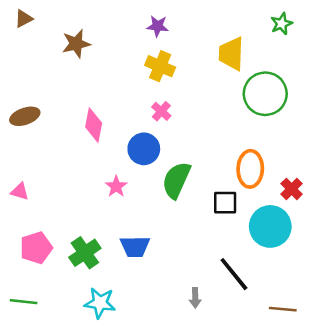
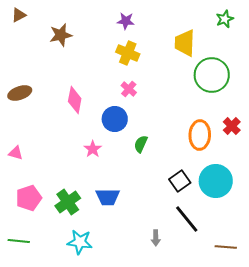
green semicircle: (176, 180) -> (141, 144), size x0.6
red cross: (292, 189) -> (232, 126), moved
black square: (225, 203) -> (180, 181), moved, turned -35

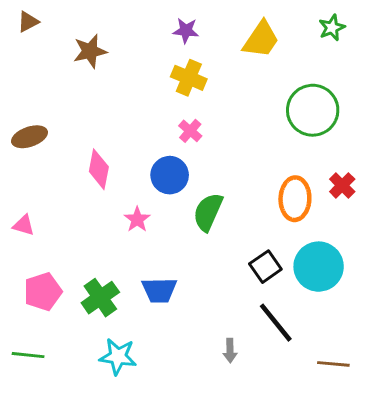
yellow trapezoid: (185, 43) -> (261, 39), moved, turned -148
pink diamond: (75, 100) -> (99, 169), moved
green semicircle: (141, 144) -> (208, 212), size x1.5

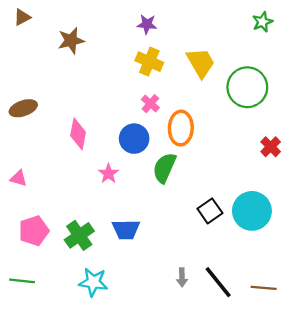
yellow trapezoid: (261, 39) -> (201, 63), moved, turned -64
orange ellipse: (295, 199) -> (181, 128), moved
black line: (276, 323) -> (218, 282), moved

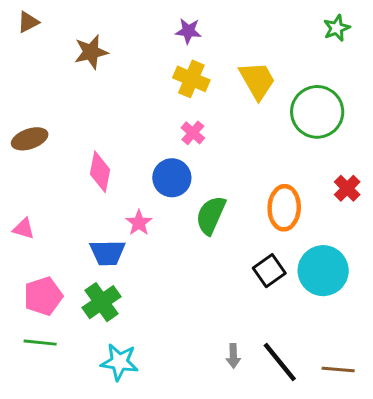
orange ellipse: (181, 128) -> (284, 208), moved
blue trapezoid: (126, 230) -> (107, 253), moved
green line: (22, 281) -> (40, 343), moved

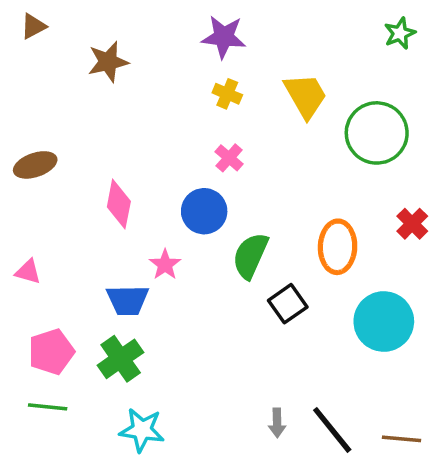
purple star: (188, 31) -> (224, 37), size x1.4
yellow cross: (191, 79) -> (227, 94), size x0.7
black square: (269, 271) -> (288, 304), moved

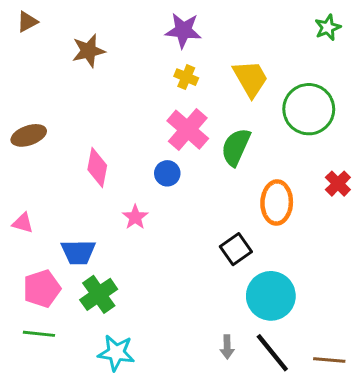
pink cross: (229, 158) -> (188, 130), size x1.8
blue circle: (204, 211) -> (167, 173), size x0.7
green semicircle: (250, 256) -> (236, 147), moved
blue trapezoid: (128, 300) -> (78, 252), moved
cyan circle: (384, 321) -> (271, 296), moved

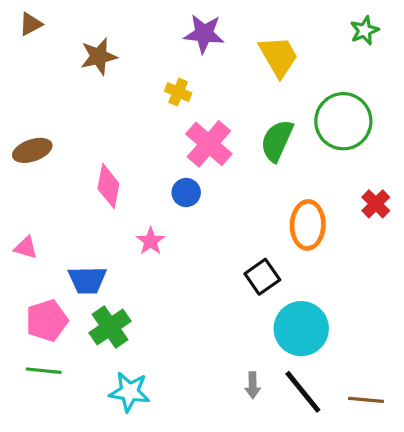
yellow cross: (186, 77) -> (178, 92), moved
yellow trapezoid: (250, 79) -> (279, 56), moved
green semicircle: (236, 147) -> (277, 141), moved

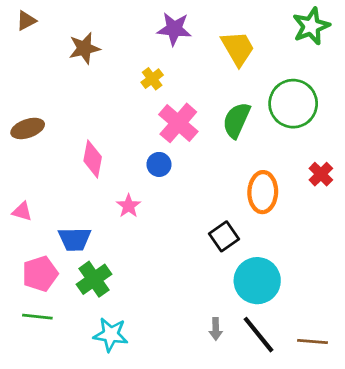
green star: (364, 30) -> (311, 26), size x1.5
yellow cross: (178, 92) -> (152, 79), turned 30

